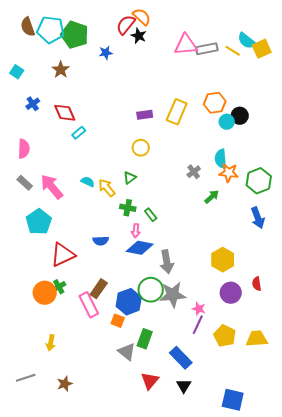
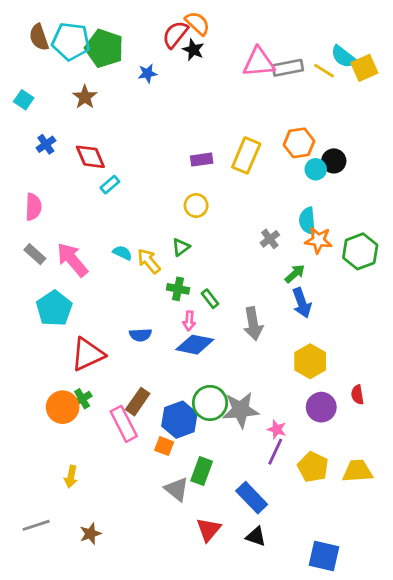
blue arrow: (258, 218) -> (302, 303), moved
gray arrow: (167, 262) -> (253, 324), moved
black triangle: (184, 386) -> (256, 536), turned -42

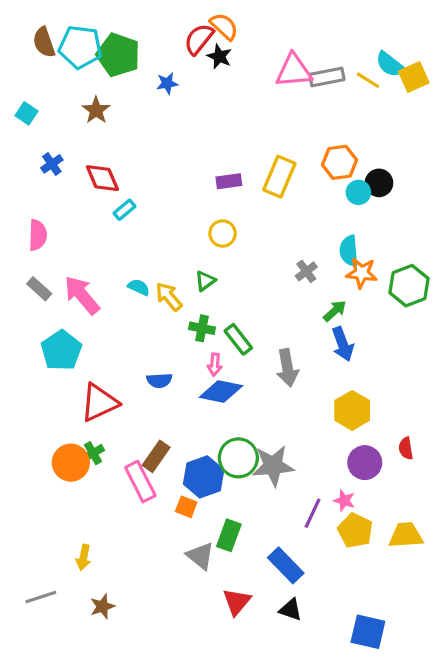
green rectangle: (210, 299) -> (238, 339), size x1.4
pink star: (277, 429) -> (344, 501), moved
yellow arrow: (71, 477) -> (83, 557), moved

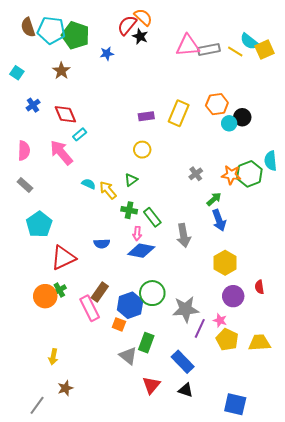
cyan semicircle: (349, 251) -> (271, 161), moved
green hexagon: (409, 286) -> (249, 174), moved
pink arrow: (82, 295) -> (61, 153), moved
gray star: (273, 466) -> (186, 309), moved
gray line: (41, 597) -> (37, 405), moved, turned -36

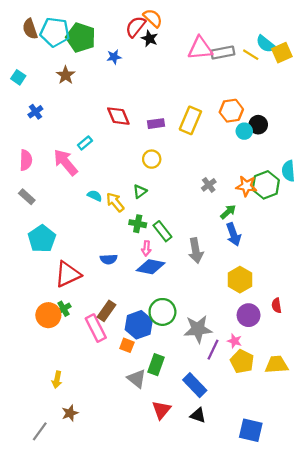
red diamond: (65, 114) -> (118, 116), moved

